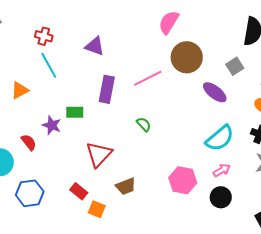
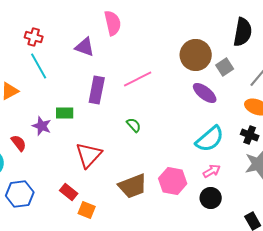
pink semicircle: (169, 22) -> (113, 23), moved, turned 135
brown circle: (187, 57) -> (196, 55), moved
brown trapezoid: (126, 186) -> (133, 186), moved, size x1.4

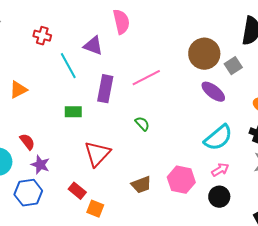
cyan line: (39, 66) -> (68, 66), moved
purple star: (42, 126) -> (40, 165), moved
brown trapezoid: (133, 186) -> (141, 185), size x0.7

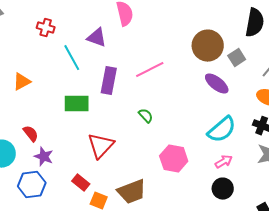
green rectangle: (73, 112) -> (77, 104), size x1.4
pink hexagon: (181, 180) -> (174, 159), moved
brown trapezoid: (141, 185) -> (132, 192), moved, size x1.4

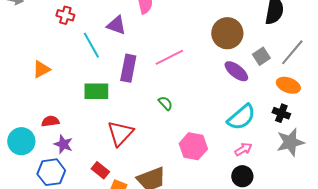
gray square: (237, 58) -> (261, 56), moved
red semicircle: (31, 134) -> (50, 121), turned -60

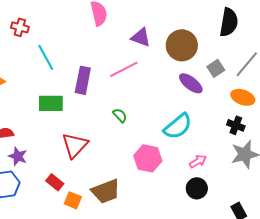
purple triangle: (116, 25) -> (141, 37), moved
cyan semicircle: (241, 117) -> (178, 126), moved

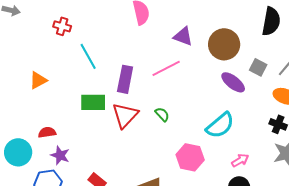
gray square: (216, 68) -> (258, 67), turned -30
red triangle: (75, 145) -> (125, 115), moved

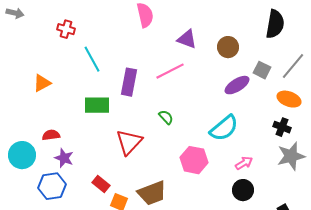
brown circle: (224, 44) -> (228, 47), size x0.7
purple ellipse: (233, 82) -> (237, 85), turned -70
red triangle: (125, 115) -> (129, 142), moved

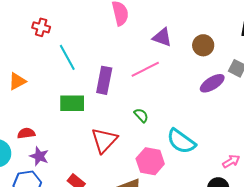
cyan semicircle: (224, 128) -> (181, 141), moved, turned 76
pink hexagon: (194, 160) -> (150, 161), moved
pink arrow: (244, 163) -> (231, 161), moved

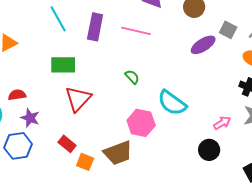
pink line: (145, 69) -> (136, 31), turned 40
purple rectangle: (104, 80) -> (95, 27), moved
red triangle: (104, 140) -> (78, 99), moved

